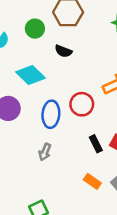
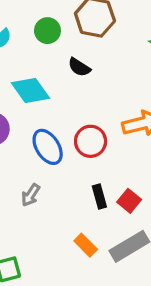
blue ellipse: (51, 114) -> (48, 147), turned -48

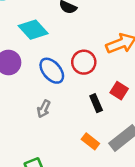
red square: (129, 201) -> (119, 91), moved

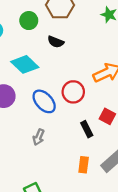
orange rectangle: (90, 141) -> (84, 165), turned 63

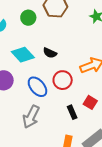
black semicircle: (56, 42) -> (50, 53), moved
gray arrow: (39, 137) -> (31, 117), size x1.6

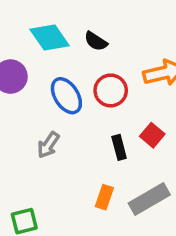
gray arrow: (31, 117) -> (48, 145), size x0.7

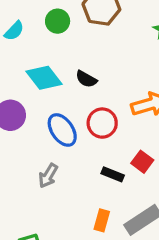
black rectangle: (119, 147) -> (113, 174), turned -50

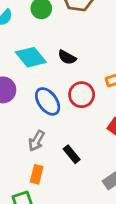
black rectangle: (113, 174) -> (72, 154), moved, turned 30
orange rectangle: (102, 220) -> (37, 174), moved

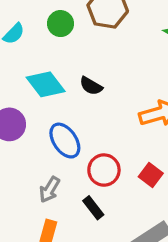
red circle: (82, 95) -> (104, 170), moved

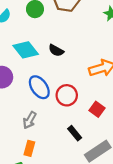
red circle: (104, 170) -> (67, 95), moved
black rectangle: (93, 208) -> (75, 133), moved

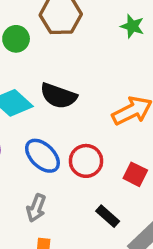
black semicircle: (56, 50) -> (58, 96), size x1.5

